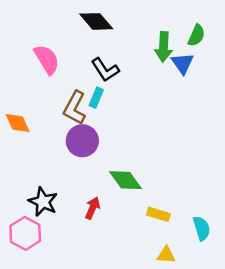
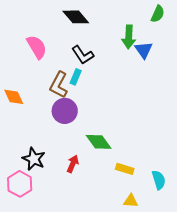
green semicircle: (197, 35) -> (158, 14), moved

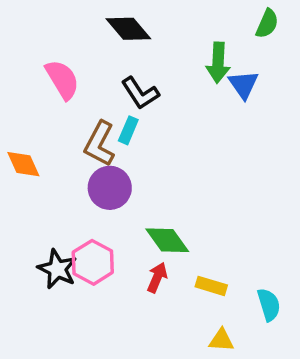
red arrow: (73, 164) -> (157, 278), moved
pink hexagon: (20, 184) -> (93, 262), moved

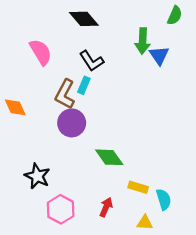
pink hexagon: (93, 262) -> (61, 209), moved
red arrow: (157, 278) -> (106, 207), moved
cyan semicircle: (269, 305) -> (164, 199), moved

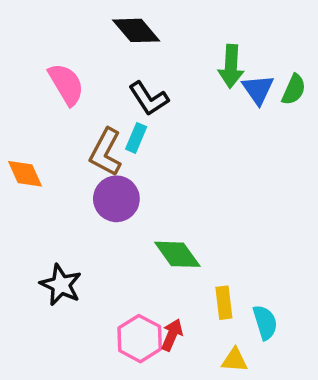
green semicircle: (175, 16) -> (294, 90), moved
yellow rectangle: (138, 187) -> (224, 303), turned 66
pink hexagon: (61, 209) -> (140, 339), moved

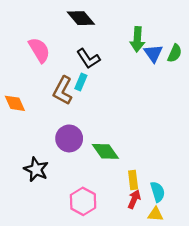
purple circle: (116, 199) -> (69, 138), moved
red arrow: (172, 335) -> (134, 199), moved
yellow triangle: (235, 360) -> (155, 214), moved

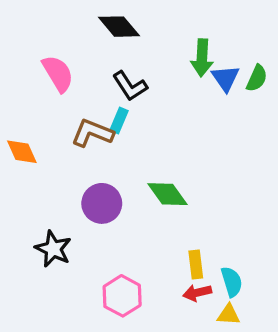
brown L-shape: (63, 91) -> (92, 133), turned 84
green diamond: (105, 151) -> (168, 194), moved
red arrow: (134, 199) -> (197, 293), turned -126

